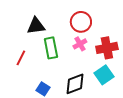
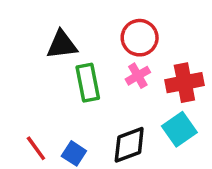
red line: (21, 58) -> (36, 148), moved, turned -63

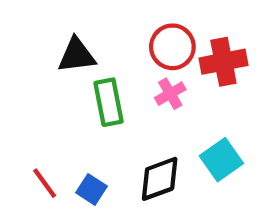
red cross: (184, 83) -> (223, 62), moved

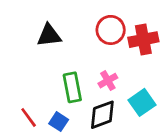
pink cross: (170, 94) -> (108, 81), moved
green rectangle: (109, 102) -> (72, 87), moved

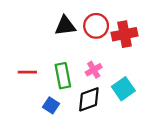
black triangle: (49, 35) -> (65, 26), moved
red line: (29, 117) -> (27, 72), moved, turned -54

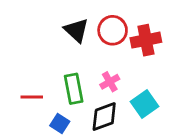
black triangle: (65, 26) -> (76, 30), turned 50
red line: (27, 72) -> (32, 97), moved

